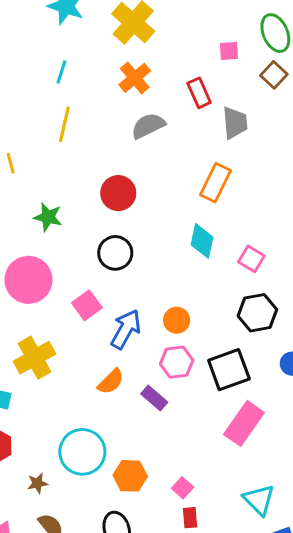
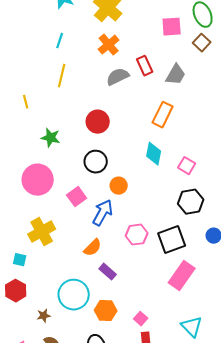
pink square: (229, 51) -> (172, 27), size x1.5
red rectangle: (199, 93) -> (145, 66), moved
gray trapezoid: (235, 123) -> (176, 75), turned 35
orange circle: (177, 320) -> (119, 186), moved
purple rectangle: (154, 398) -> (108, 272), moved

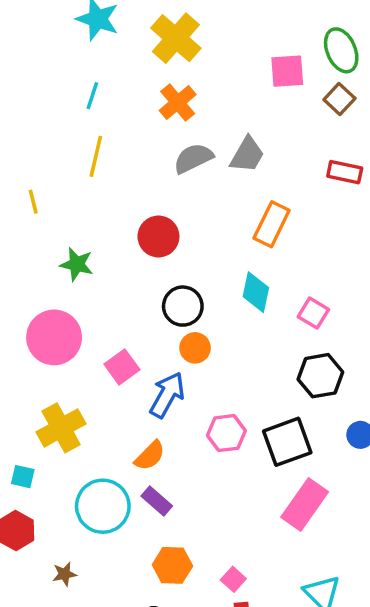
red rectangle: (145, 66) -> (345, 172), moved, turned -54
gray trapezoid: (176, 75) -> (247, 155), moved
black circle: (96, 162) -> (183, 306), moved
purple rectangle: (108, 272) -> (157, 501), moved
cyan circle: (74, 295) -> (103, 506), moved

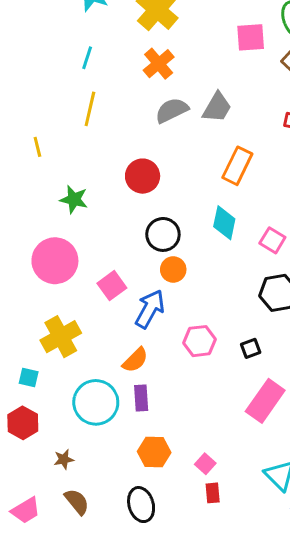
black square: (287, 442) -> (251, 348), size x0.5
purple rectangle: (157, 501) -> (141, 398), turned 45

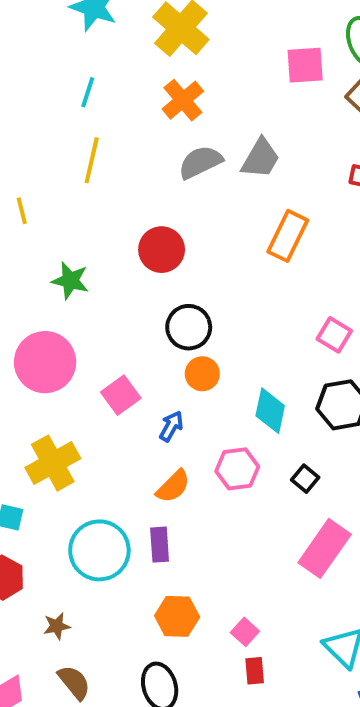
cyan diamond: (224, 223) -> (270, 411), moved
blue arrow: (150, 309) -> (171, 426), size x0.6
black square: (251, 348) -> (305, 479), turned -30
orange semicircle: (135, 360) -> (173, 486), moved

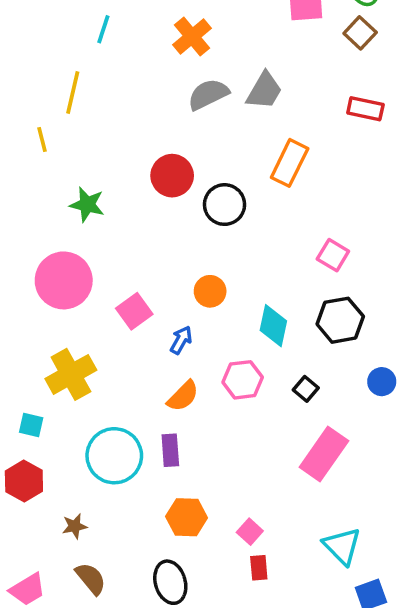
yellow line: (92, 160) -> (73, 92), moved
black circle: (189, 327) -> (225, 205), moved

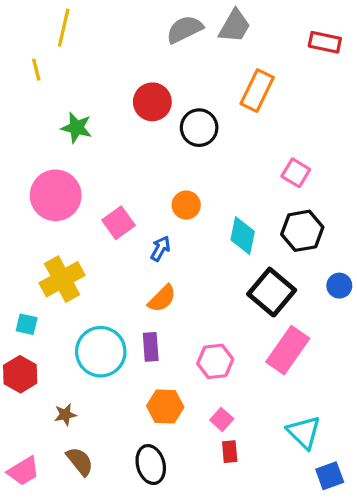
pink hexagon: (243, 380) -> (215, 361), moved
black square: (306, 389) -> (272, 292), size x2.0

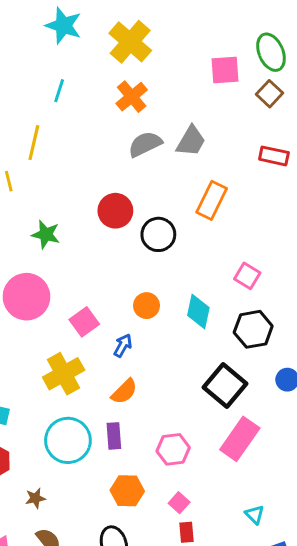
cyan diamond: (243, 236) -> (198, 311), moved
yellow cross: (62, 279) -> (64, 374), moved
cyan triangle: (304, 432) -> (255, 514), size x0.6

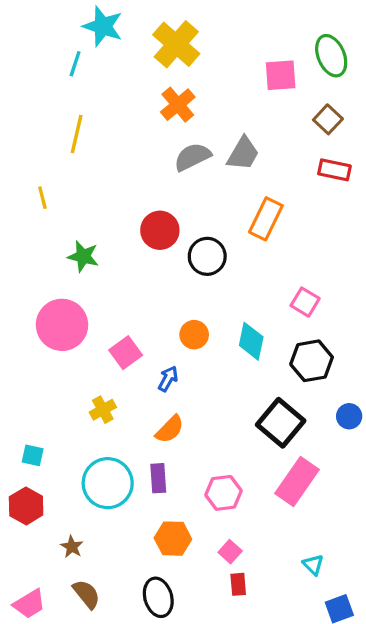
cyan line: (59, 91) -> (75, 64), moved
brown square: (269, 94) -> (328, 119), moved
yellow line: (34, 143) -> (77, 134), moved
yellow cross: (64, 374) -> (103, 410), size x0.6
brown star: (35, 498) -> (72, 547), turned -30

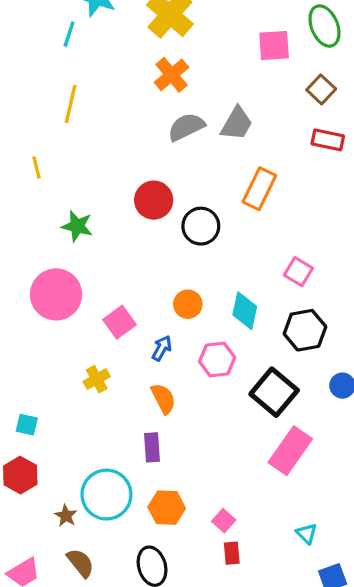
orange semicircle: (170, 429) -> (163, 399), turned -72
cyan circle: (108, 483) -> (106, 495), moved
pink hexagon: (224, 493) -> (217, 360), moved

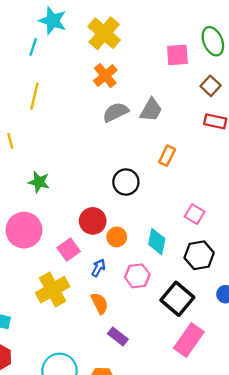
orange rectangle: (259, 189) -> (167, 156), size x0.7
red circle: (154, 200) -> (93, 221), moved
yellow cross: (97, 379) -> (53, 290), size x1.8
purple rectangle: (152, 447) -> (118, 337), moved, turned -48

